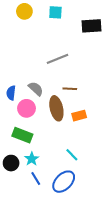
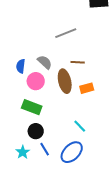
cyan star: (32, 159) -> (23, 152), moved
black circle: (11, 163) -> (36, 131), moved

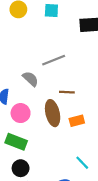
gray semicircle: (45, 62) -> (30, 79), moved
cyan line: (80, 126) -> (82, 163), moved

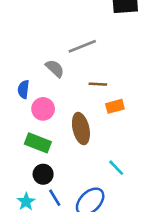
brown ellipse: (53, 113) -> (81, 129), moved
orange rectangle: (77, 121) -> (115, 106), moved

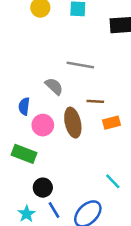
gray line: (82, 46) -> (80, 65), turned 32
brown ellipse: (81, 129) -> (73, 123), moved
green rectangle: (38, 143) -> (24, 154), moved

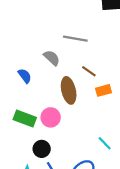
brown line: (95, 101) -> (89, 71), turned 32
blue semicircle: (24, 106) -> (25, 76), turned 136
pink circle: (43, 125) -> (51, 117), moved

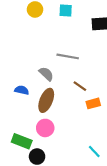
blue semicircle: (25, 76) -> (22, 90), turned -40
brown ellipse: (69, 90) -> (46, 100), moved, turned 35
green rectangle: (25, 119) -> (22, 141), moved

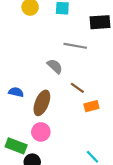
gray line: (68, 56) -> (75, 46), moved
gray semicircle: (46, 74) -> (55, 66), moved

